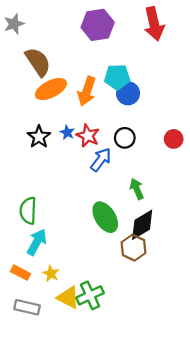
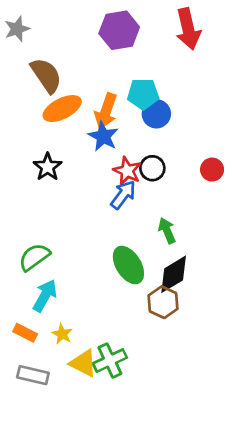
blue star: (67, 132) -> (103, 136), moved, size x1.6
red star: (88, 136) -> (127, 171), moved
green semicircle: (28, 211) -> (34, 257), turned 52

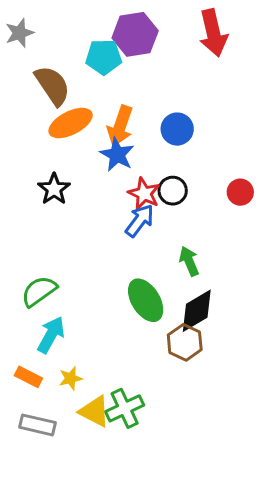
cyan pentagon: (143, 94) -> (104, 57), moved
yellow star: (62, 334) -> (71, 378), turned 30

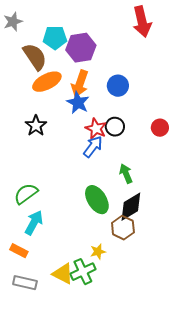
purple hexagon: (135, 34) -> (81, 48), moved
cyan pentagon: (104, 57) -> (55, 38), moved
yellow star: (71, 378) -> (98, 252), moved

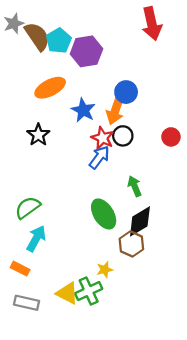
cyan pentagon: (55, 38) -> (59, 41), turned -30
brown semicircle: (35, 57) -> (37, 36), moved
orange arrow: (80, 84) -> (115, 110), moved

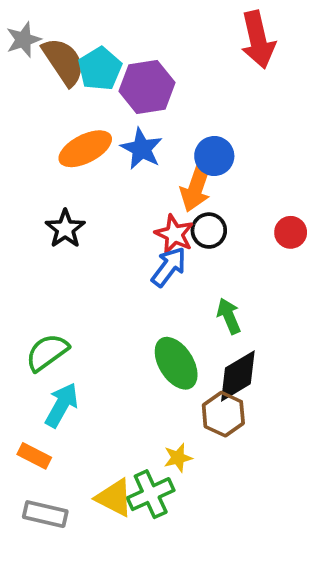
blue star: (83, 110) -> (142, 149), moved

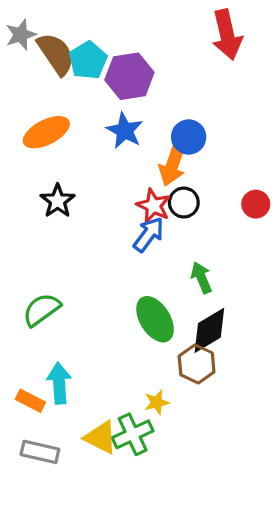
orange ellipse: (85, 149) -> (46, 132), moved
cyan arrow: (62, 405) -> (59, 383), moved, turned -33

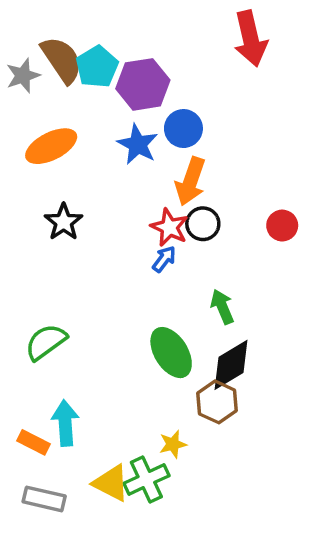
gray star: (21, 35) -> (23, 76), moved
blue circle: (189, 137) -> (183, 129), moved
blue arrow: (149, 234) -> (164, 259), size x0.7

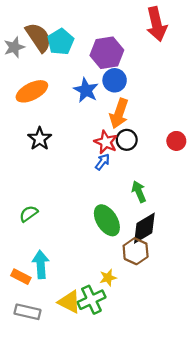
purple hexagon: (143, 84) -> (107, 53), moved
green semicircle: (46, 342) -> (29, 214), size x0.7

